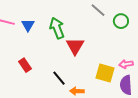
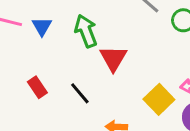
yellow square: (105, 73) -> (159, 99), turned 30
black line: (59, 78) -> (80, 93), moved

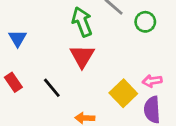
blue triangle: (42, 26) -> (18, 38), moved
green arrow: (86, 31) -> (82, 22), moved

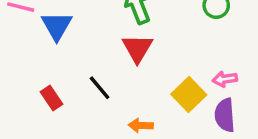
blue triangle: (18, 38) -> (57, 26), size x1.4
red rectangle: (13, 82) -> (52, 98), moved

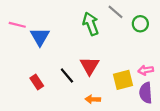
red triangle: (137, 48) -> (90, 66), moved
yellow square: (189, 95) -> (123, 80), turned 30

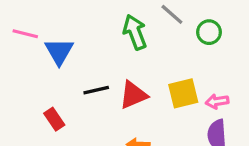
red triangle: (90, 66) -> (133, 95), turned 36
black line: (67, 76) -> (96, 90), moved, turned -63
yellow square: (123, 80) -> (183, 93), moved

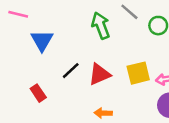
pink line: (25, 34) -> (18, 14), moved
black line: (96, 90) -> (71, 71), turned -30

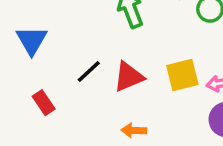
blue triangle: (42, 41) -> (32, 40), moved

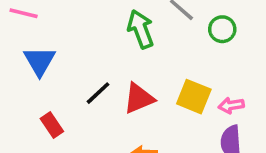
yellow square: (182, 75) -> (194, 97), turned 36

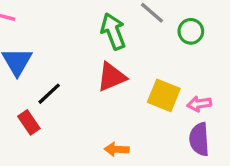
black line: (98, 93) -> (49, 94), moved
red triangle: (139, 98) -> (112, 77), moved

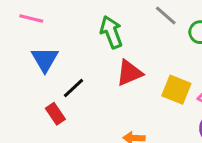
green arrow: (113, 31) -> (111, 32), moved

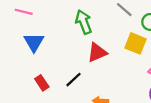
black line: (74, 88) -> (73, 80), moved
yellow square: (176, 90) -> (136, 43), moved

